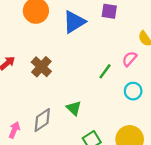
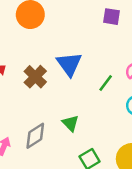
blue triangle: (74, 22) -> (69, 64), moved, turned -35

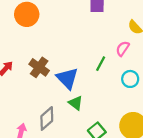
blue triangle: (69, 64) -> (67, 78), moved

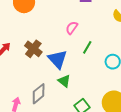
pink semicircle: (123, 49) -> (72, 28), moved

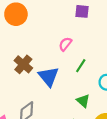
green triangle: (64, 81) -> (83, 101), moved

